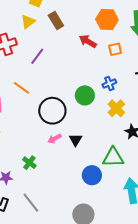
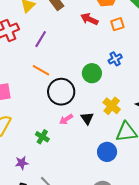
orange line: (21, 88) -> (41, 70), moved
yellow cross: (116, 108) -> (112, 106), moved
green cross: (29, 163) -> (42, 137), moved

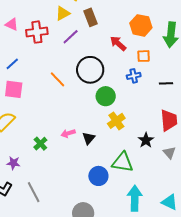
purple line: (41, 39) -> (71, 37), moved
blue cross: (115, 59) -> (134, 76), moved
black circle: (61, 92) -> (90, 70), moved
yellow cross: (112, 106) -> (116, 121), moved

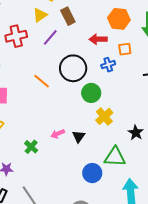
red arrow: (118, 43) -> (98, 39), turned -36
blue cross: (134, 76) -> (108, 65), moved

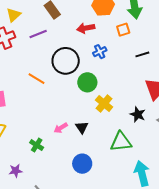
yellow triangle: (40, 15) -> (14, 15), moved
purple line: (50, 37) -> (38, 34), turned 36
orange square: (125, 49) -> (123, 30), moved
blue circle: (92, 173) -> (82, 164), moved

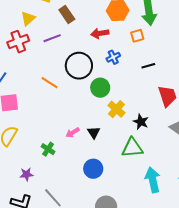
black line: (142, 54) -> (148, 66), moved
black star: (138, 114) -> (141, 122), moved

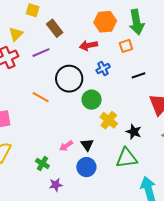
blue circle: (93, 169) -> (86, 167), moved
purple star: (26, 174) -> (56, 185), moved

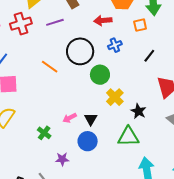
black line: (138, 75) -> (149, 56), turned -40
purple star: (56, 185) -> (62, 159), moved

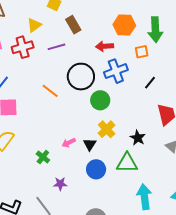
blue cross: (115, 45) -> (116, 71), size x1.6
yellow cross: (115, 97) -> (107, 129), moved
blue circle: (88, 141) -> (96, 169), moved

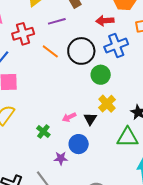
red cross: (23, 47) -> (23, 34), moved
orange line: (50, 91) -> (50, 51), moved
blue circle: (96, 169) -> (79, 144), moved

